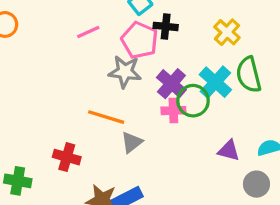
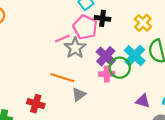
pink line: (88, 32) -> (62, 38), moved
gray star: (125, 72) -> (75, 48), turned 30

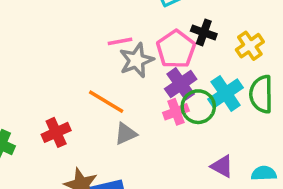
black cross: (102, 18) -> (204, 32), moved
pink pentagon: (85, 27) -> (176, 49), moved
pink cross: (107, 74) -> (176, 112), turned -32
red cross: (36, 104) -> (56, 132), turned 36

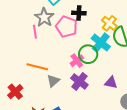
pink line: (120, 41) -> (35, 32), turned -72
yellow cross: (250, 46) -> (109, 23), moved
gray star: (136, 60) -> (44, 17), moved
purple cross: (181, 84) -> (79, 81), moved

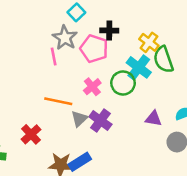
pink cross: (77, 61) -> (92, 87), moved
purple cross: (79, 81) -> (100, 121), moved

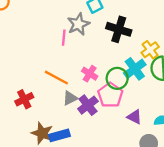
black cross: (109, 31) -> (119, 29), size x1.5
pink pentagon: (94, 49) -> (110, 95), moved
pink cross: (92, 87) -> (90, 74), turned -35

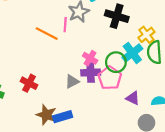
orange line: (56, 78) -> (47, 34), moved
red cross: (24, 99) -> (29, 83), turned -35
purple cross: (88, 105) -> (91, 73), moved, turned 36

